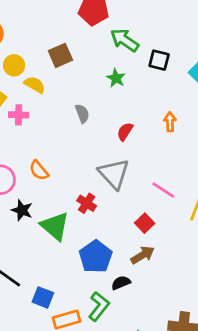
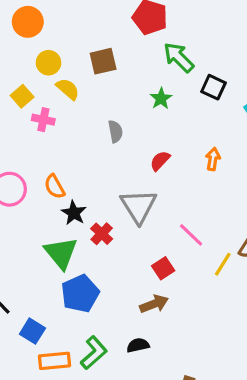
black star: (22, 210) -> (74, 213), moved
blue pentagon: (96, 257) -> (80, 294), moved
black semicircle: (121, 283) -> (138, 345), moved

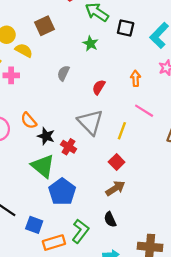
gray semicircle: (115, 131) -> (63, 73), turned -133
pink line: (191, 235) -> (144, 111), moved
yellow line: (223, 264) -> (122, 131), moved
black semicircle: (138, 345) -> (110, 219), turned -91

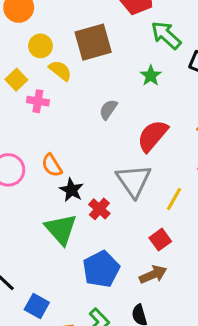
brown square: (45, 26) -> (93, 42), size x1.4
red semicircle: (99, 87) -> (152, 136), size x1.6
blue pentagon: (62, 192) -> (101, 269), moved

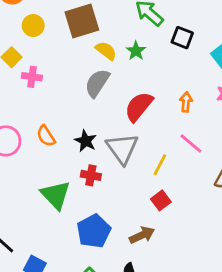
yellow semicircle: (60, 71) -> (106, 51), moved
gray semicircle: (108, 109) -> (97, 83), size x1.5
black star: (71, 190) -> (86, 141), moved
red cross: (99, 209) -> (91, 175), turned -30
red square: (160, 240) -> (161, 200), moved

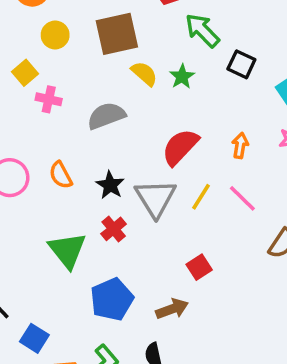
gray semicircle: (97, 83) -> (106, 116), moved, turned 32
yellow line: (160, 165) -> (201, 197), moved
red cross: (91, 175) -> (114, 229), turned 36

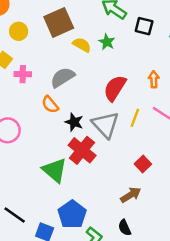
orange semicircle: (61, 175) -> (50, 105), moved
red cross: (114, 229) -> (82, 150), size x1.6
blue pentagon: (112, 299) -> (72, 215), moved

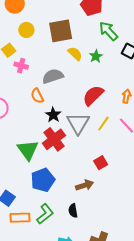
blue pentagon: (72, 215) -> (43, 180), moved

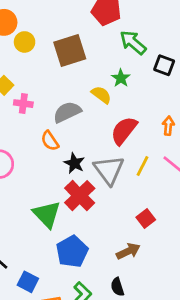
yellow circle: (26, 30) -> (25, 42), moved
yellow semicircle: (75, 54) -> (101, 95), moved

